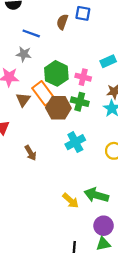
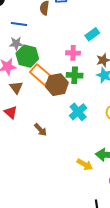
green hexagon: (56, 73) -> (27, 56), moved
brown triangle: (23, 100) -> (16, 87), moved

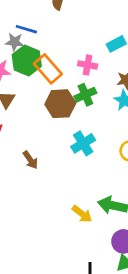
blue line: (19, 24) -> (26, 29), moved
orange rectangle: (41, 75) -> (48, 69), moved
green cross: (75, 75) -> (85, 95), turned -35

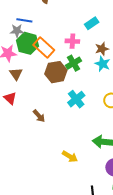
yellow arrow: (82, 214) -> (70, 156), moved

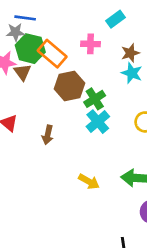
green cross: (73, 63) -> (95, 99), moved
brown triangle: (16, 74) -> (23, 72), moved
brown arrow: (39, 116) -> (48, 135), moved, turned 56
yellow arrow: (70, 156) -> (89, 182), moved

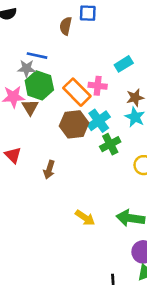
orange rectangle: (52, 54) -> (77, 92), moved
green cross: (95, 99) -> (110, 144), moved
cyan cross: (98, 122) -> (99, 121), moved

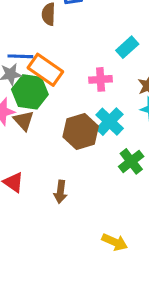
orange rectangle: (77, 92) -> (45, 70), moved
green cross: (110, 144) -> (131, 161), moved

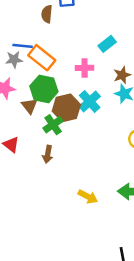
green hexagon: (30, 92) -> (44, 89), moved
brown triangle: (24, 121) -> (29, 106), moved
green cross: (131, 161) -> (53, 125), moved

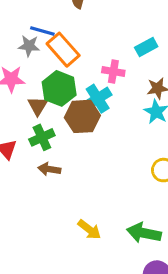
cyan cross: (90, 101) -> (98, 99), moved
green cross: (53, 125) -> (42, 137), moved
brown arrow: (48, 154) -> (49, 169), turned 78

